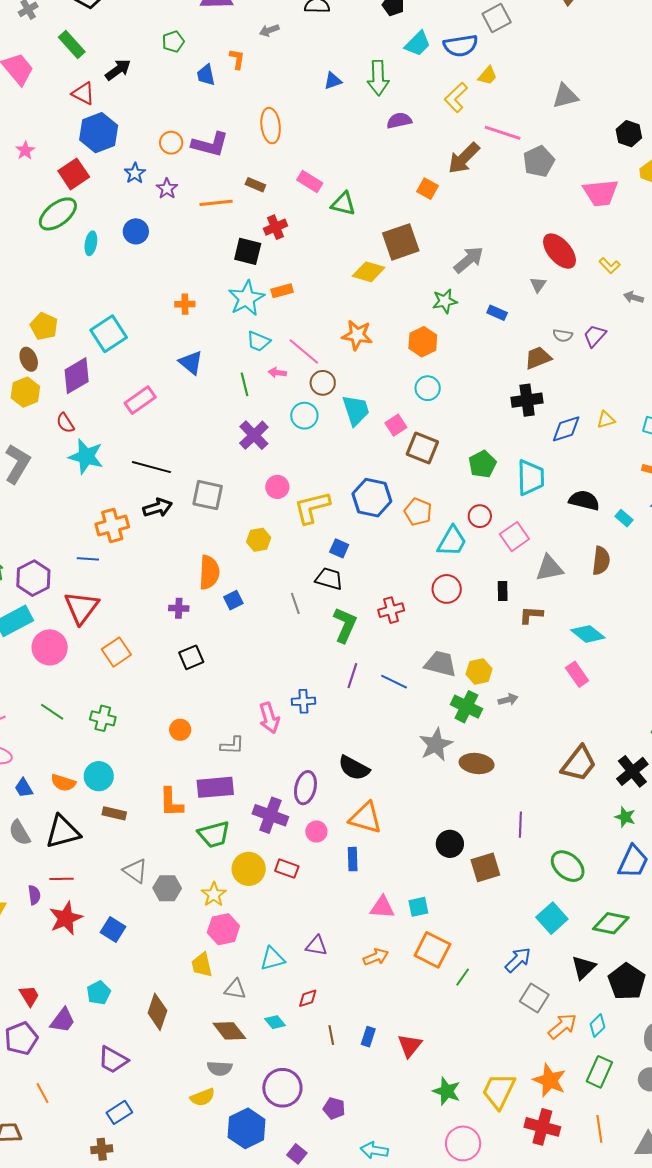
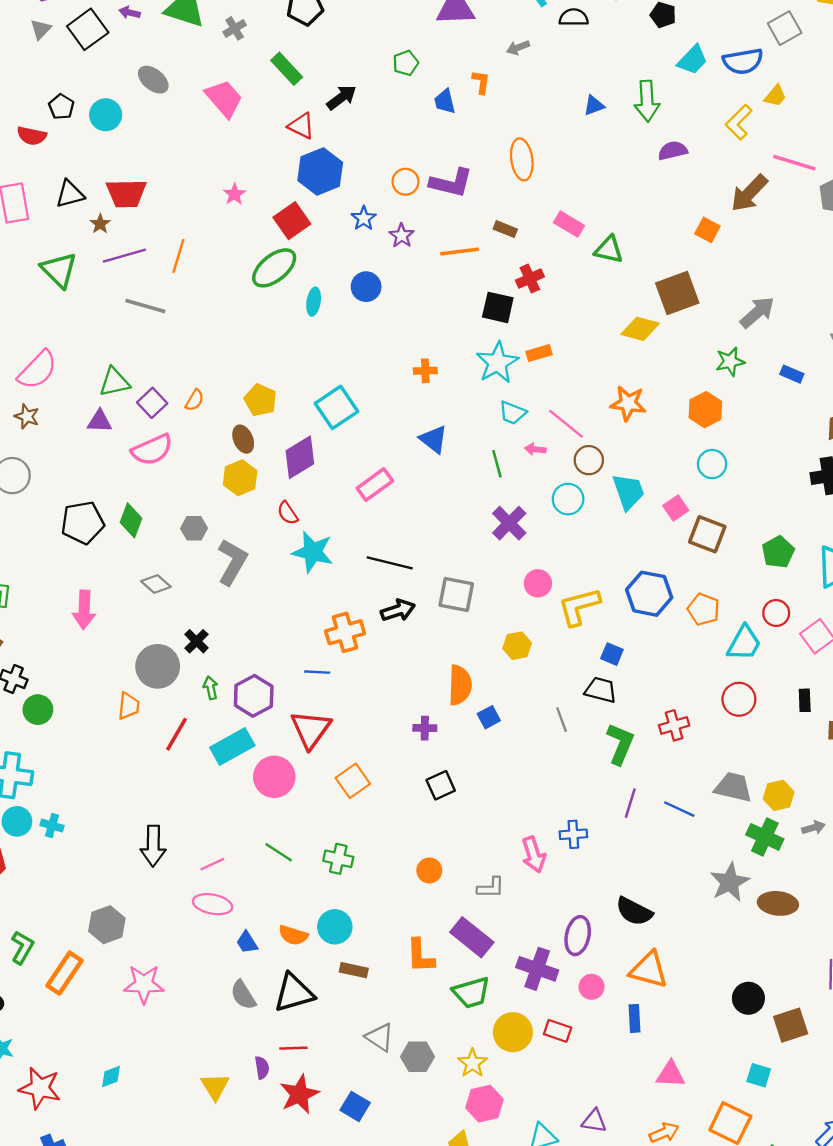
purple rectangle: (215, 787) -> (472, 937), turned 45
cyan square: (418, 907) -> (759, 1075), moved, turned 30

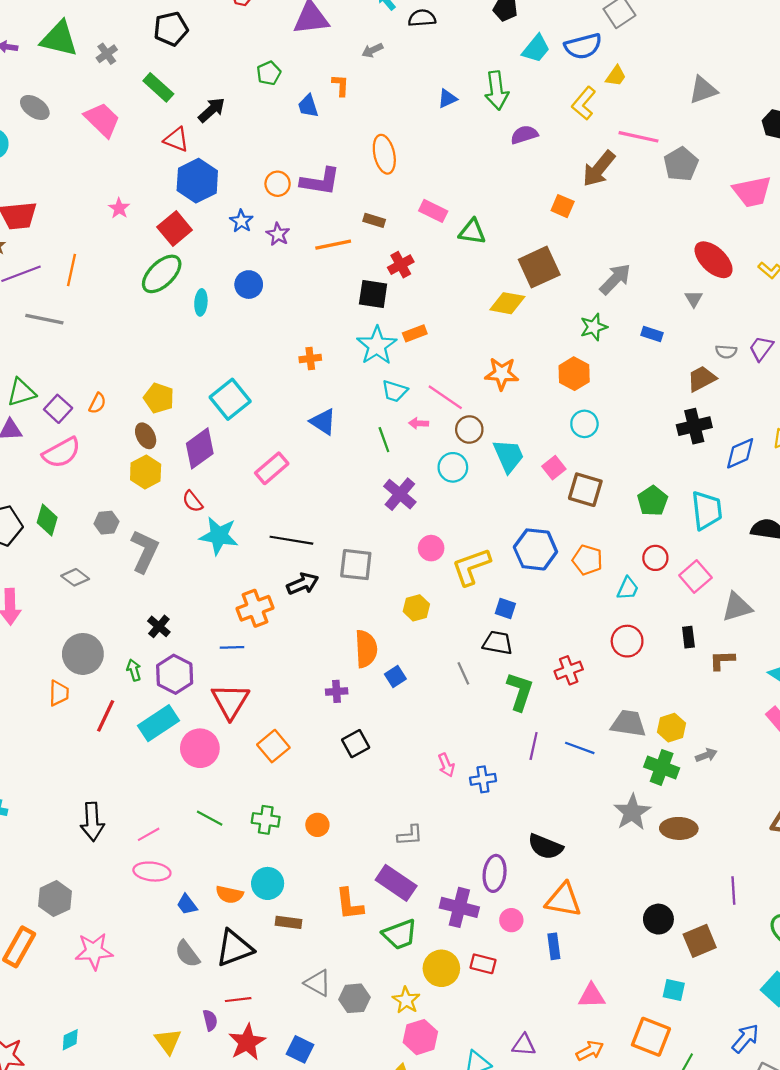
black cross: (196, 641) -> (159, 626), moved
cyan trapezoid: (744, 643) -> (628, 588), size x0.7
pink arrow: (534, 855) -> (446, 765), moved, size x0.7
orange circle: (429, 870) -> (317, 825), moved

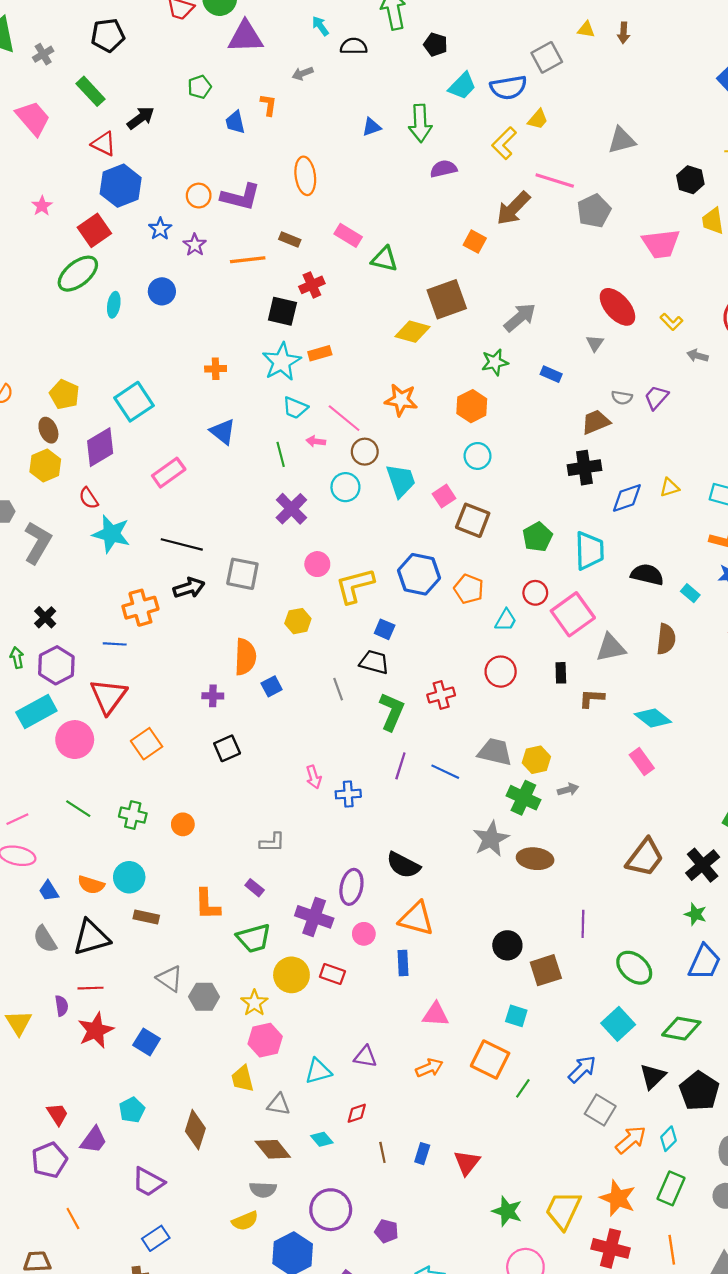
pink square: (695, 576) -> (573, 614), size x1.4
purple rectangle: (396, 883) -> (255, 888), size x0.5

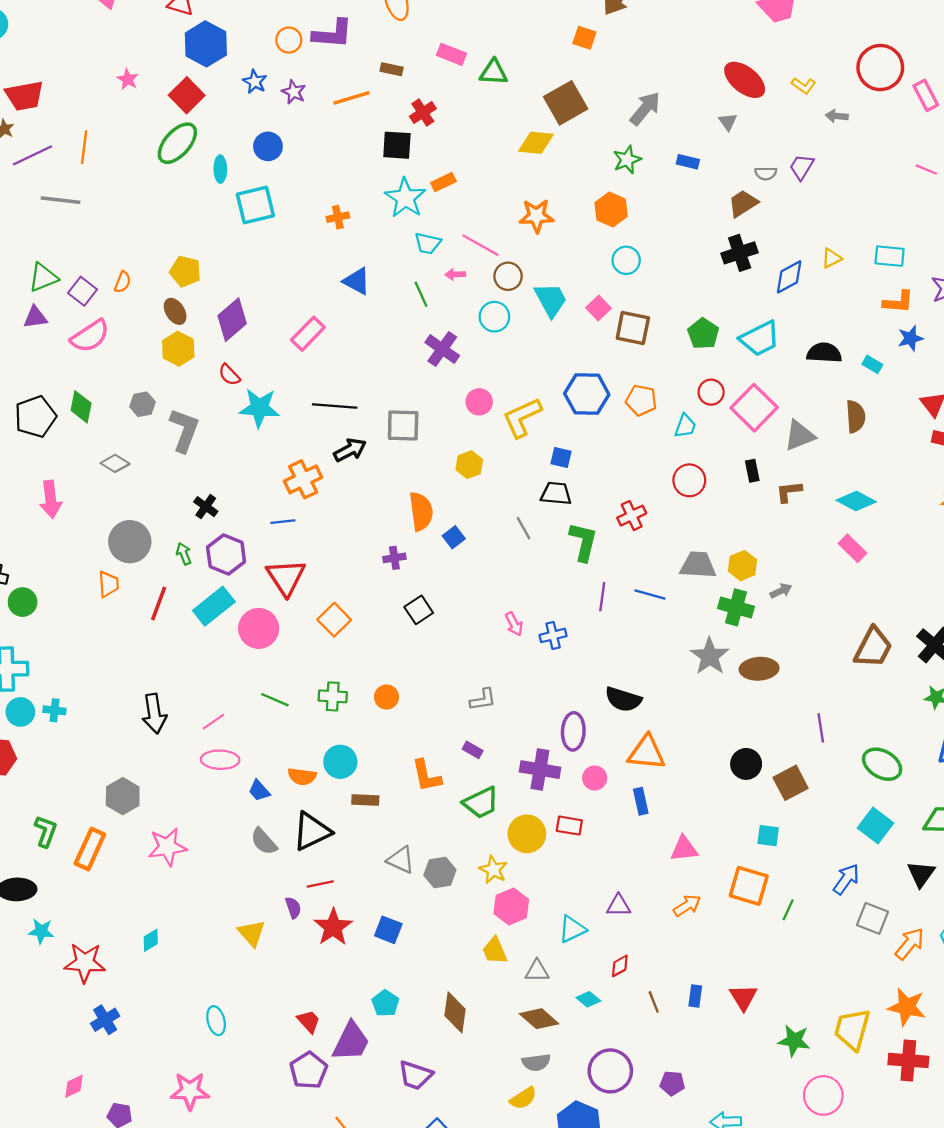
cyan square: (134, 402) -> (255, 205), moved, turned 30
cyan trapezoid: (589, 551) -> (760, 339), turned 75
purple trapezoid: (94, 1140) -> (351, 1042), size x1.4

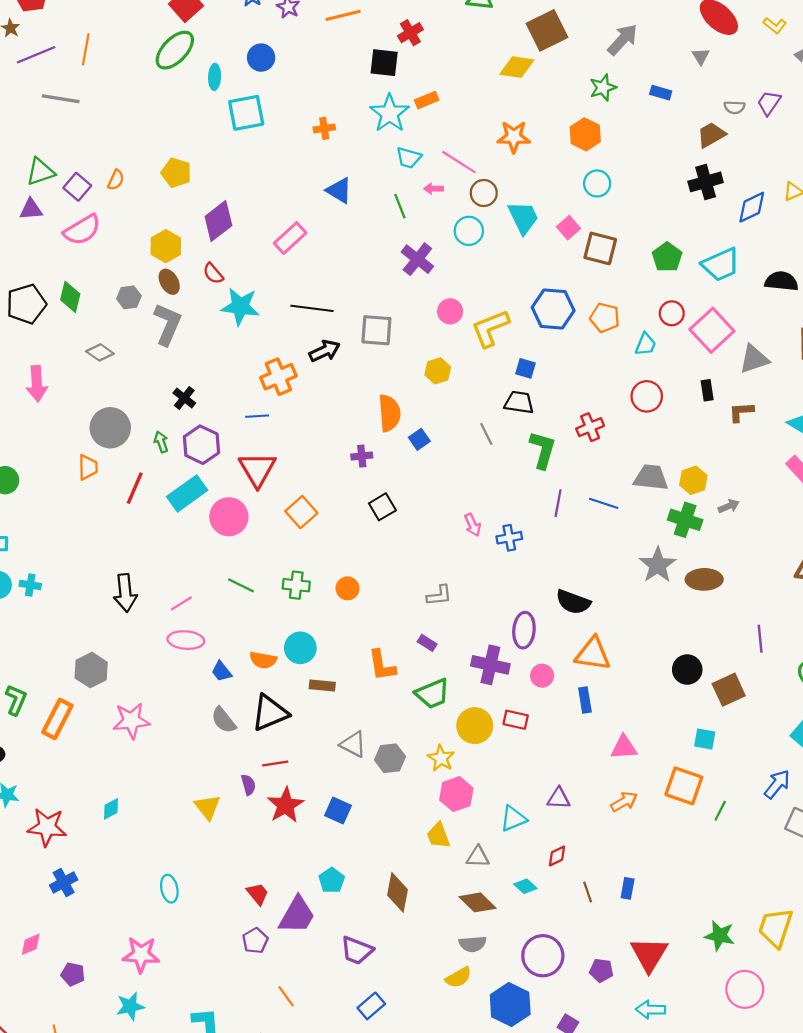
brown ellipse: (175, 311) -> (169, 282), moved
red triangle: (743, 997) -> (649, 954), moved, size x1.4
purple pentagon: (309, 1070) -> (255, 941), size x0.7

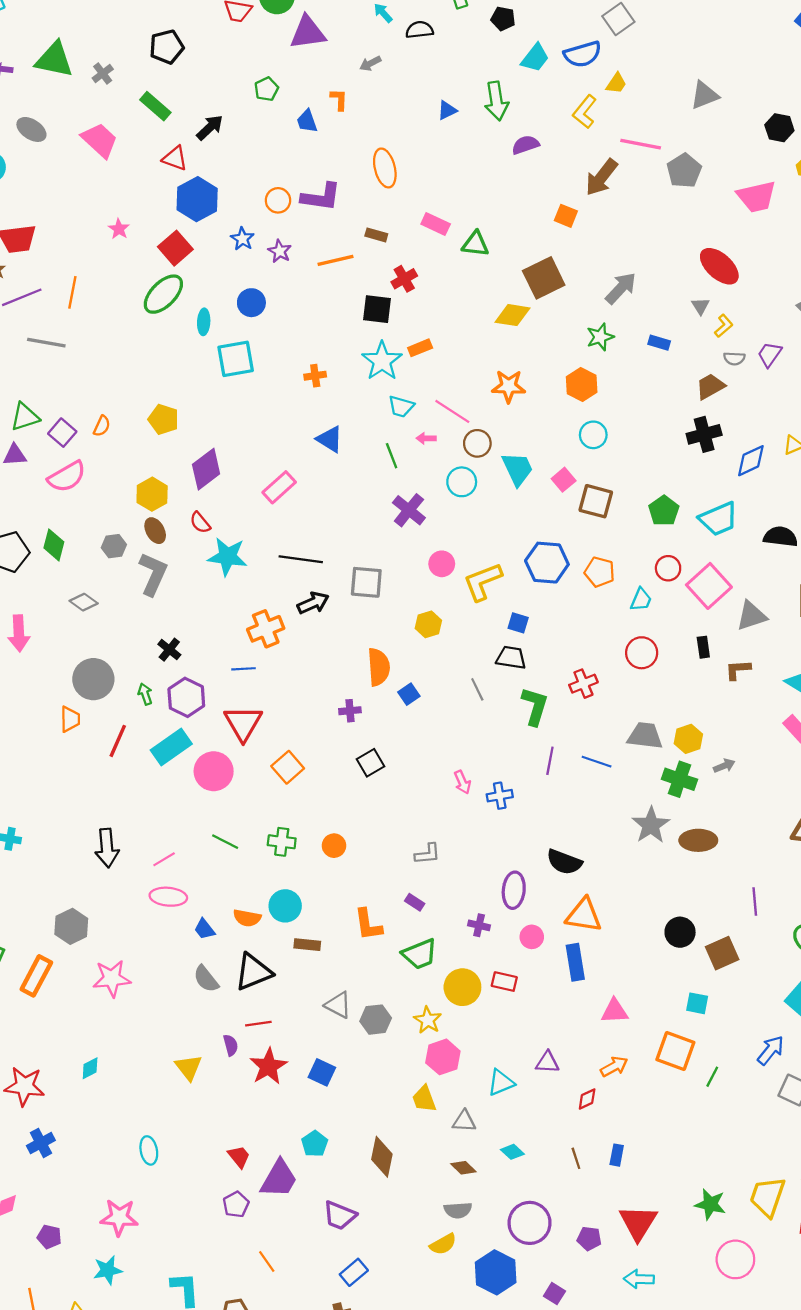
yellow L-shape: (775, 25) -> (724, 326), moved, turned -80
purple cross: (490, 665) -> (479, 925), size x0.6
blue rectangle: (585, 700) -> (575, 962), size x1.4
red diamond: (557, 856) -> (587, 1099), moved
brown diamond: (477, 902) -> (463, 1168), size x0.7

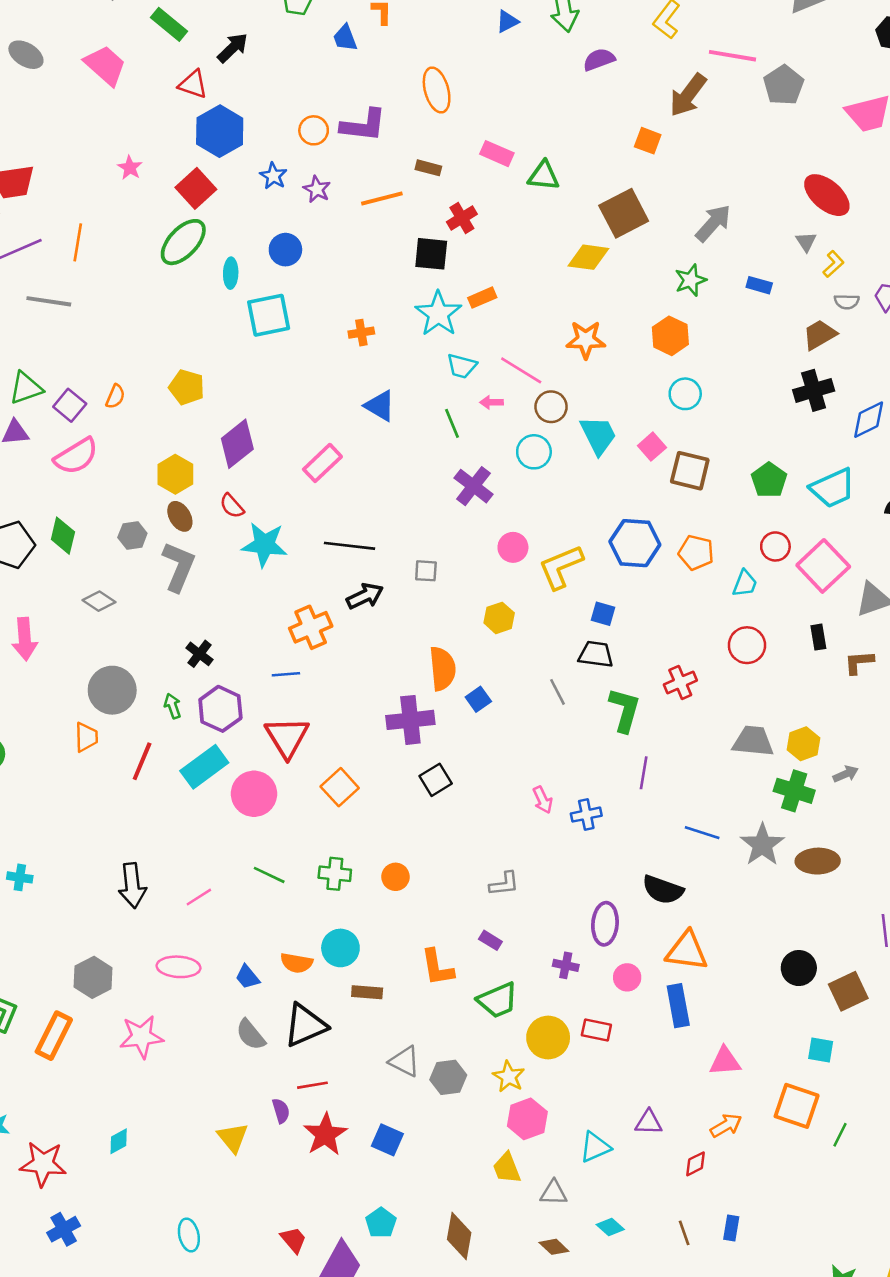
gray square: (366, 582) -> (426, 571), size x0.6
purple cross: (350, 711) -> (410, 720), size x1.8
blue line: (597, 762) -> (702, 833), moved
pink ellipse: (168, 897) -> (179, 967), moved

